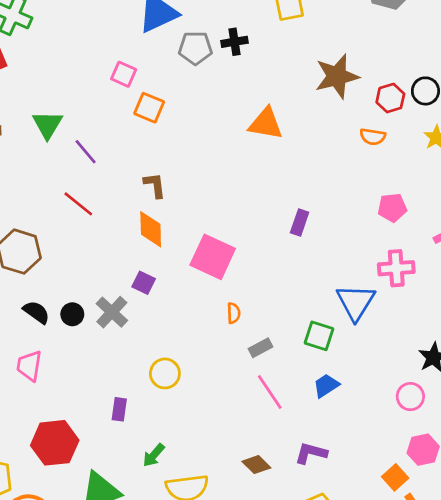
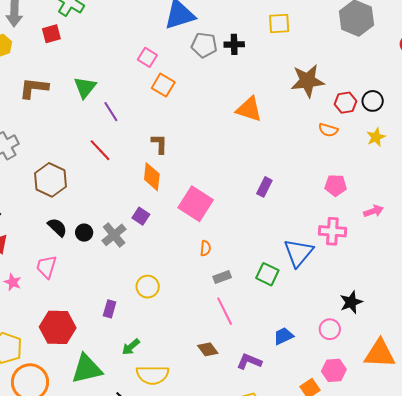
blue trapezoid: (326, 386) -> (283, 336), moved
brown diamond: (256, 465) -> (208, 349), moved

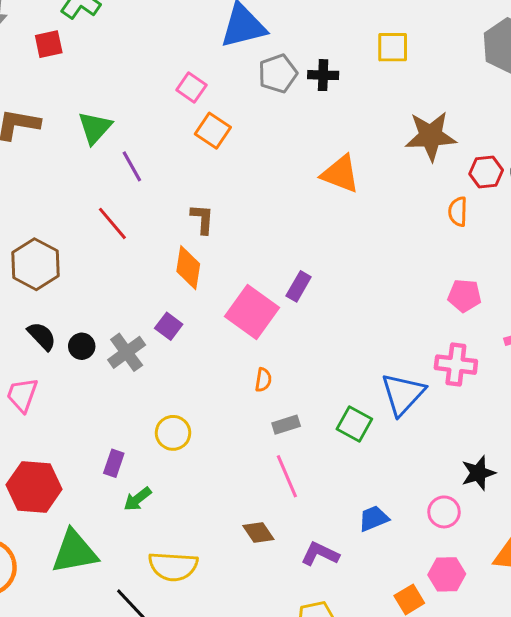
gray pentagon: (204, 45) -> (278, 73), turned -30
orange semicircle: (328, 130) -> (458, 212), turned 72
purple rectangle: (264, 187) -> (299, 286), moved
green arrow: (131, 347) -> (137, 499), moved

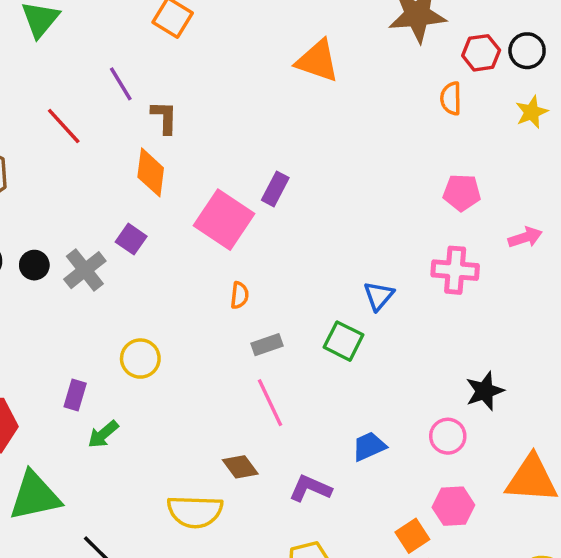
purple line: (132, 166) -> (121, 84), moved
blue triangle: (403, 394) -> (379, 296), moved, size x0.6
yellow semicircle: (173, 566) -> (195, 511), moved

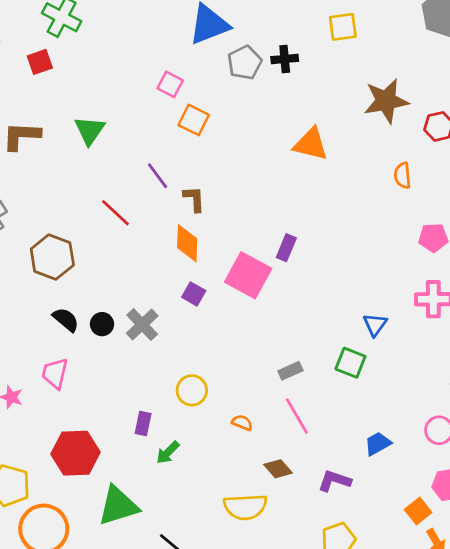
orange semicircle: (451, 98) -> (402, 175), moved
purple square: (131, 239) -> (194, 294), moved
orange semicircle: (240, 295) -> (242, 423), moved, turned -70

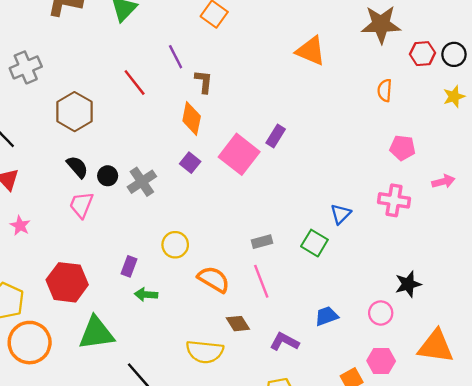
pink trapezoid: (55, 373) -> (81, 205), moved
orange semicircle: (242, 423) -> (214, 279), size x1.8
green arrow: (168, 452) -> (146, 294), turned 40

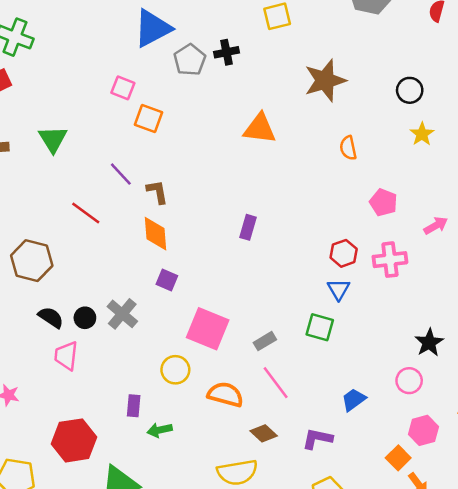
red hexagon: (423, 54) -> (344, 253), moved
pink pentagon: (402, 148) -> (383, 202), turned 30
pink square: (239, 154) -> (208, 329), moved

